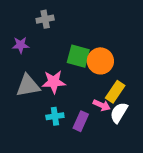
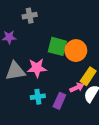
pink arrow: (102, 105) -> (77, 87), turned -48

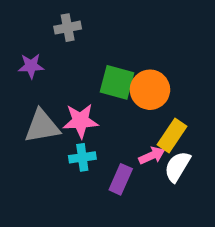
cyan cross: (38, 97) -> (82, 157), moved

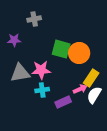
purple rectangle: (121, 179) -> (63, 102), turned 42

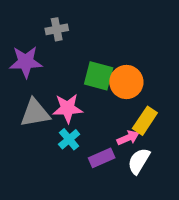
purple star: (14, 40) -> (26, 62), size x1.5
cyan cross: (42, 90) -> (69, 139), turned -32
white semicircle: (94, 95) -> (139, 161), moved

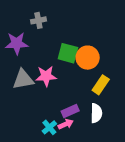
pink arrow: (128, 138) -> (66, 124), moved
cyan cross: (69, 139) -> (49, 127), moved
white semicircle: (139, 161) -> (96, 113), turned 150

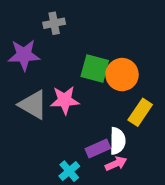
gray triangle: (23, 79) -> (33, 105), turned 40
white semicircle: (96, 113) -> (118, 141), moved
pink arrow: (66, 124) -> (116, 164), moved

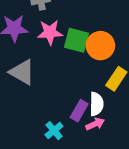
pink star: (65, 100) -> (50, 32), moved
purple rectangle: (98, 148) -> (79, 111), turned -36

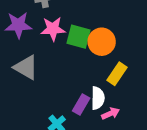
pink arrow: (95, 124) -> (111, 113), moved

